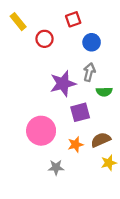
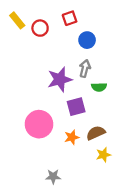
red circle: (45, 39) -> (40, 28), moved
gray star: (56, 167) -> (53, 177), moved

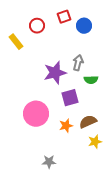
yellow rectangle: (17, 20) -> (16, 42), moved
blue circle: (87, 40) -> (84, 26), moved

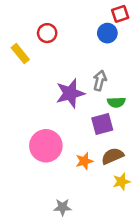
red square: (64, 17) -> (120, 14), moved
purple square: (70, 98) -> (102, 124), moved

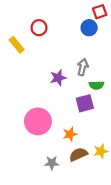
purple star: (70, 93) -> (58, 78), size x0.7
brown semicircle: (112, 156) -> (78, 154), moved
gray star: (63, 207) -> (52, 163), moved

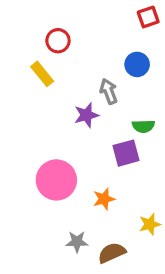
blue circle: (89, 28) -> (137, 64), moved
yellow rectangle: (17, 45) -> (42, 74), moved
gray arrow: (83, 67) -> (109, 91), moved, turned -35
brown semicircle: (78, 154) -> (112, 253), moved

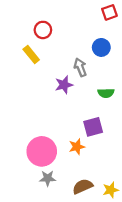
purple square: (126, 153) -> (93, 127), moved
pink circle: (56, 180) -> (42, 151), moved
yellow star: (150, 224) -> (111, 190), moved
gray star: (77, 242) -> (48, 178), moved

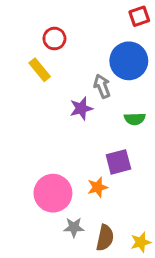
blue circle: (101, 47) -> (129, 61), size x1.6
gray star: (48, 178) -> (74, 227), moved
brown semicircle: (83, 186) -> (105, 238), turned 126

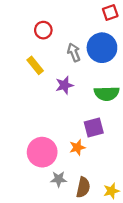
yellow rectangle: (40, 70) -> (35, 65), moved
gray arrow: (102, 86) -> (74, 52), moved
green semicircle: (135, 119) -> (107, 93), size x1.5

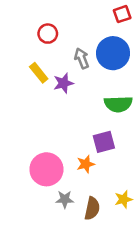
purple star: (64, 85) -> (63, 83), moved
yellow star: (111, 191) -> (123, 199), moved

